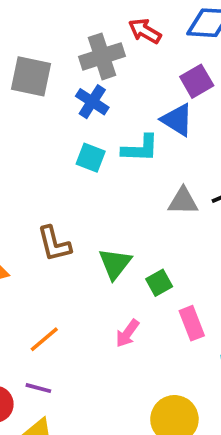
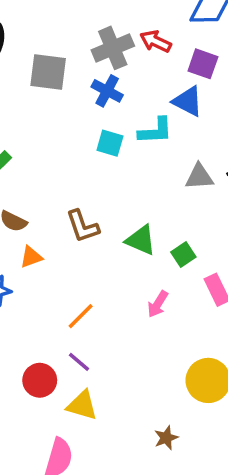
red arrow: (145, 31) -> (156, 41), moved
purple square: (197, 81) -> (203, 64), turned -36
green triangle: (115, 264) -> (141, 240), turned -40
purple line: (38, 388) -> (79, 362), turned 30

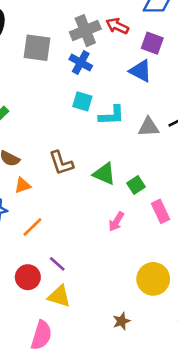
cyan L-shape: (155, 131) -> (112, 115), moved
orange line: (81, 316) -> (32, 227), moved

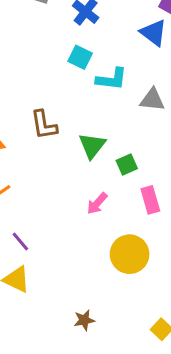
green triangle: (104, 174) -> (92, 146), turned 35
yellow circle: (153, 279) -> (130, 254), moved

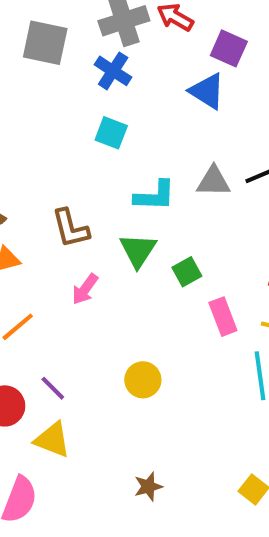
cyan L-shape: (112, 79) -> (155, 196), moved
pink arrow: (97, 203) -> (85, 289), moved
yellow circle: (130, 254) -> (143, 380), moved, size x0.7

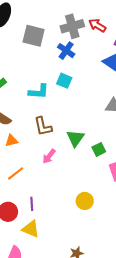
cyan L-shape: (155, 196) -> (39, 92), moved
yellow circle: (143, 380) -> (85, 201), moved
purple line: (53, 388) -> (32, 204), turned 40

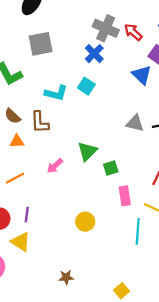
gray cross: (72, 26) -> (106, 28), turned 30
gray square: (34, 36) -> (41, 44), moved, turned -35
brown L-shape: (43, 126) -> (40, 122), moved

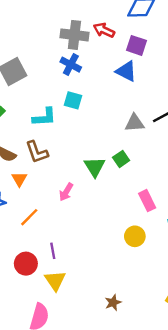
orange triangle: (17, 141) -> (19, 179), turned -40
green square: (111, 168) -> (121, 159), moved
yellow circle: (85, 222) -> (135, 236), moved
yellow triangle: (21, 242) -> (55, 281), turned 40

